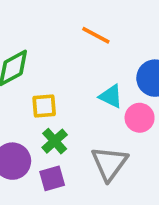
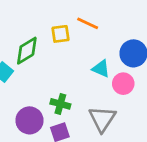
yellow square: (44, 106) -> (60, 34), moved
green cross: (55, 141) -> (60, 104), turned -30

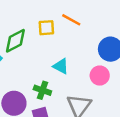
cyan triangle: (101, 69) -> (61, 66), moved

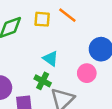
green cross: (42, 90) -> (43, 81), moved

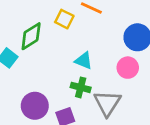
yellow square: (42, 19) -> (64, 19), turned 35

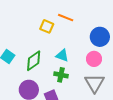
green diamond: (31, 36) -> (34, 61), moved
gray triangle: (107, 103) -> (95, 83), moved

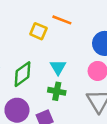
cyan triangle: (62, 56) -> (58, 67), turned 40

